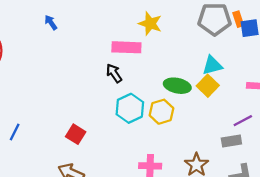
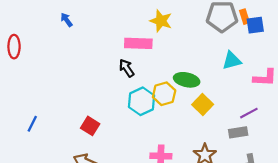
cyan triangle: (212, 65) -> (232, 61), moved
yellow square: (208, 86) -> (203, 104), moved
yellow hexagon: (161, 112) -> (164, 94), moved

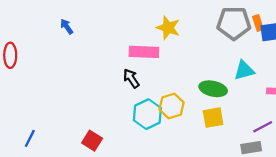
green ellipse: (187, 80) -> (213, 89), moved
yellow square: (203, 104) -> (213, 118), turned 36

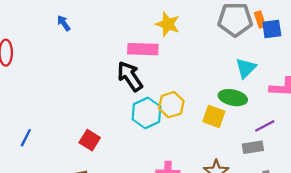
cyan triangle: (244, 70) -> (246, 68), turned -30
black arrow: (131, 78) -> (130, 76), size x1.5
green ellipse: (213, 89) -> (233, 98), moved
yellow square: (213, 118) -> (214, 116), turned 30

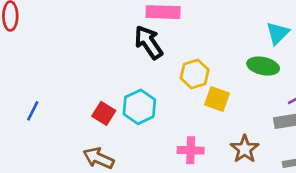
cyan hexagon: (146, 113) -> (139, 107), moved
yellow square: (214, 116) -> (217, 99), moved

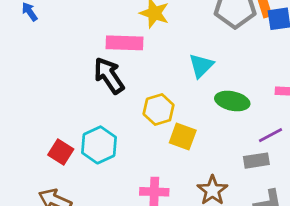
cyan triangle: (278, 33) -> (201, 66), moved

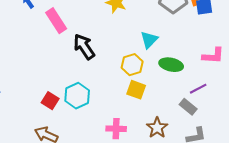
pink rectangle: (125, 43) -> (56, 21), moved, turned 55
yellow hexagon: (159, 110) -> (132, 65), moved
gray rectangle: (256, 161) -> (188, 107), turned 48

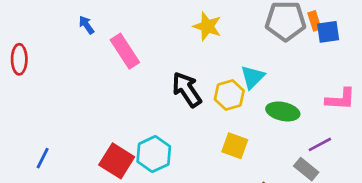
black arrow: (84, 47) -> (187, 89), moved
yellow hexagon: (132, 65) -> (229, 95), moved
red square: (50, 101) -> (117, 161), size x1.4

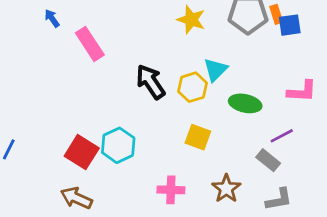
yellow star: (207, 26) -> (191, 20), moved

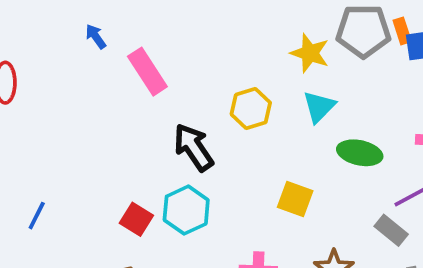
yellow star: (191, 20) -> (310, 53), moved
black arrow: (151, 82) -> (194, 147), moved
yellow hexagon: (193, 87) -> (251, 108), moved
red square: (82, 152) -> (136, 219), size x0.7

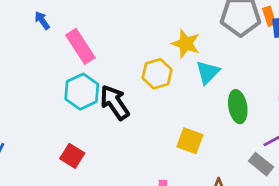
yellow star: (310, 53) -> (186, 44), moved
green ellipse: (360, 153) -> (238, 107), turned 68
cyan hexagon: (186, 210) -> (82, 92), moved

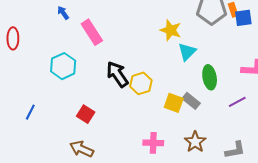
yellow hexagon: (157, 74) -> (141, 83), moved
cyan hexagon: (82, 92) -> (63, 66), moved
gray rectangle: (261, 164) -> (191, 101), moved

